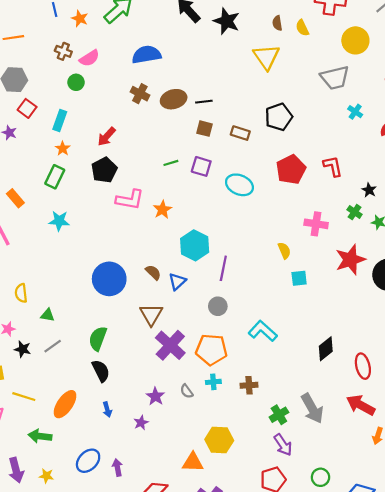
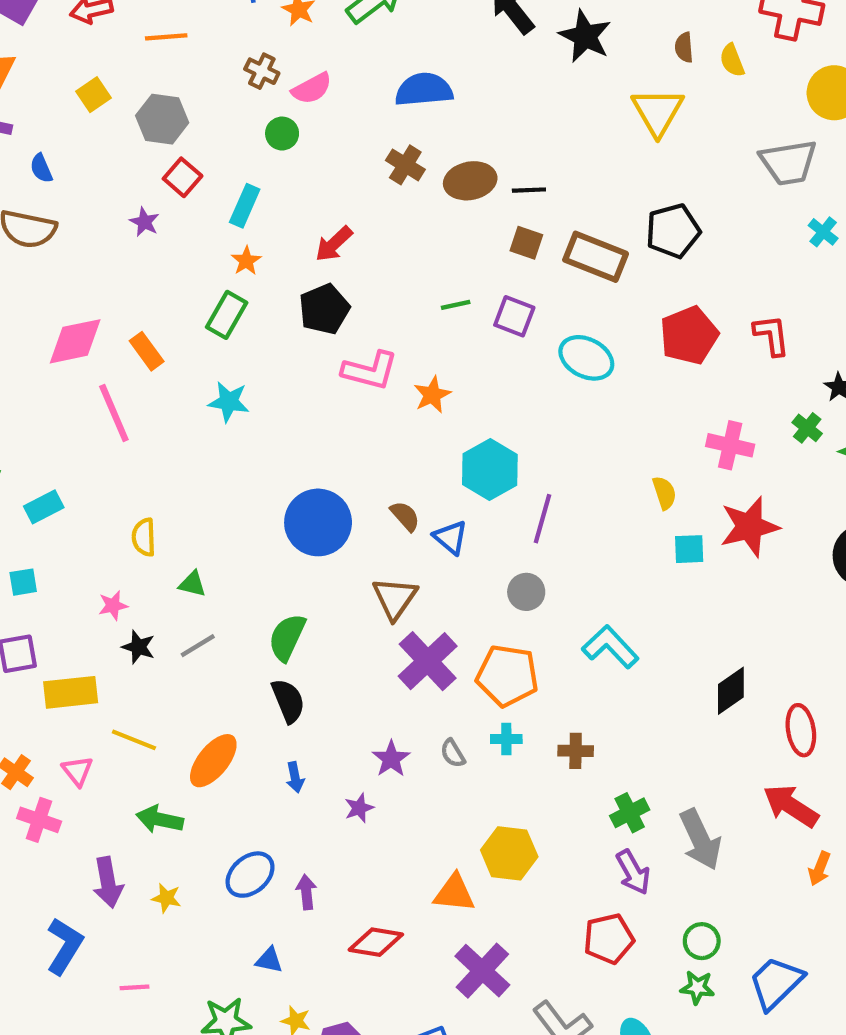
brown rectangle: (240, 133) -> (596, 257), size x1.6
red star: (350, 260) -> (749, 527), moved
blue triangle: (177, 281) -> (451, 537), turned -42
gray arrow: (312, 408) -> (700, 839), moved

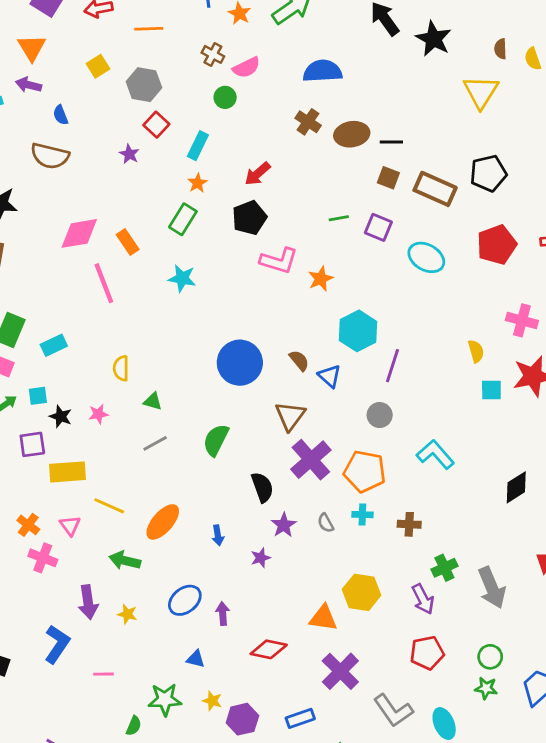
black star: (138, 647) -> (61, 417), moved
black semicircle: (288, 701) -> (262, 487), moved
purple arrow: (633, 872) -> (423, 599), moved

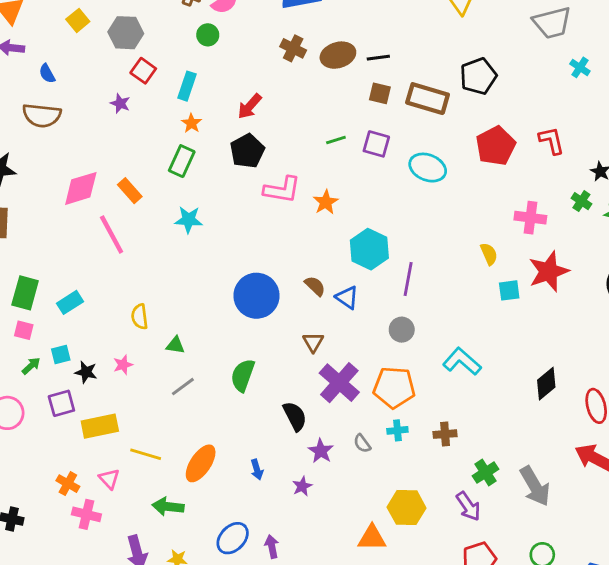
brown triangle: (290, 416) -> (313, 342), size x0.7

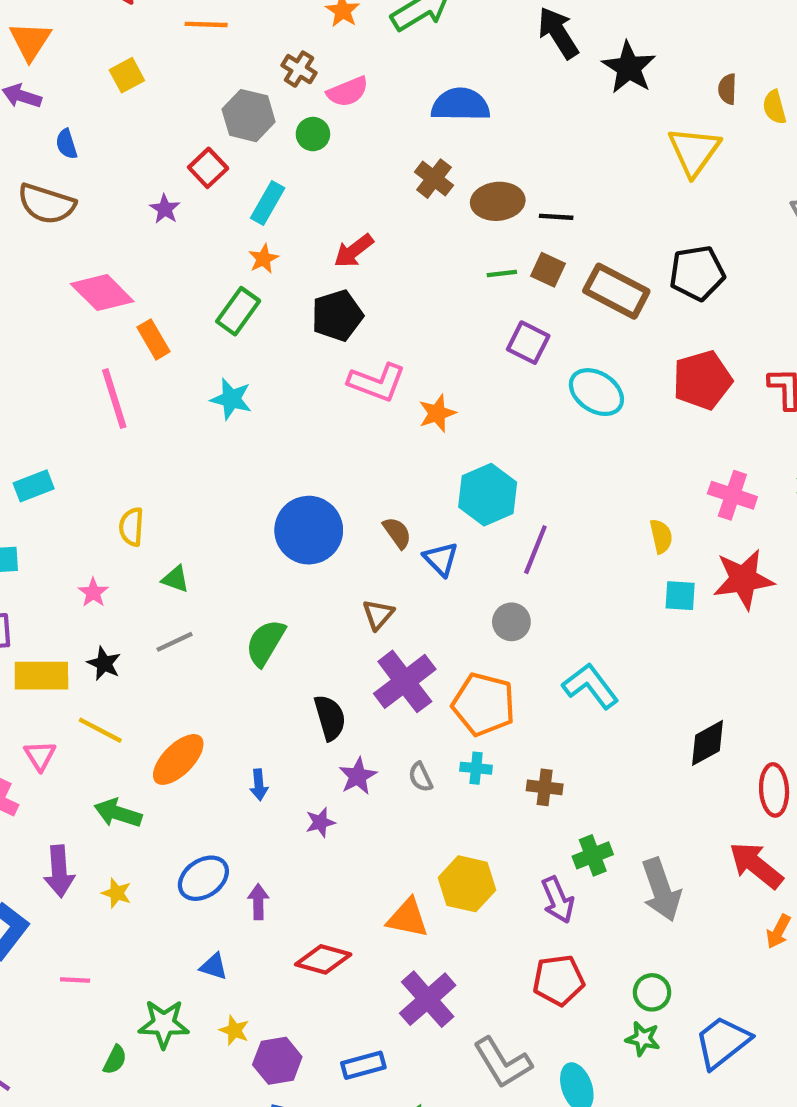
gray hexagon: (126, 33) -> (249, 116), moved
green line: (336, 140) -> (502, 274), moved
pink diamond: (81, 188) -> (102, 293), moved, turned 51
pink star: (123, 365) -> (93, 593), turned -30
black star: (86, 372) -> (104, 664), moved

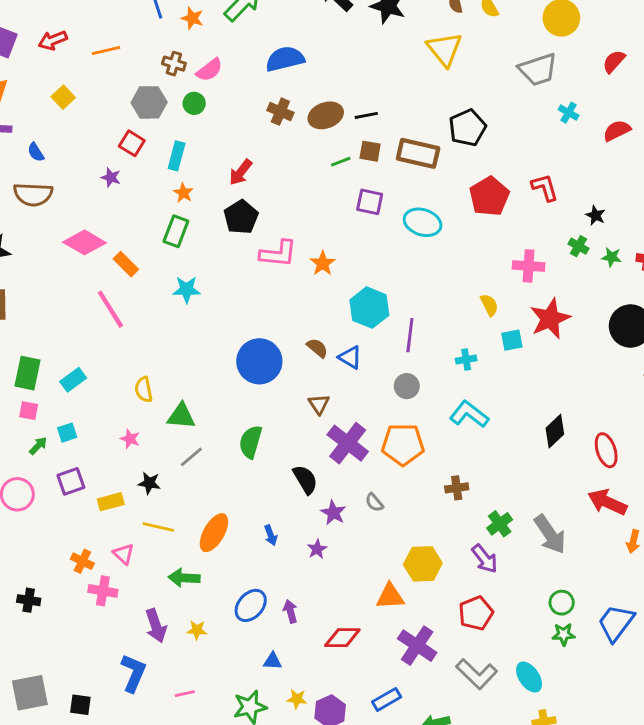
green triangle: (175, 579) -> (181, 416), size x1.5
yellow rectangle: (41, 676) -> (111, 502), size x0.7
cyan cross: (476, 768) -> (466, 359), moved
red pentagon: (558, 980) -> (476, 613), moved

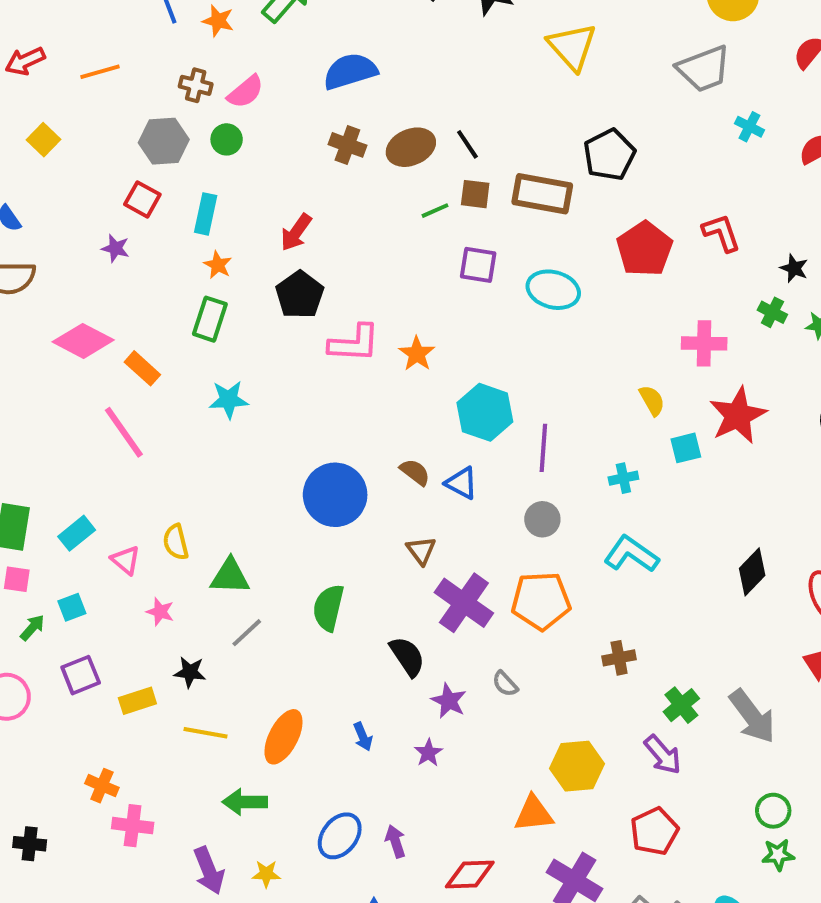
black line: (366, 115) -> (467, 144), turned 70
pink triangle: (124, 554) -> (126, 560), moved

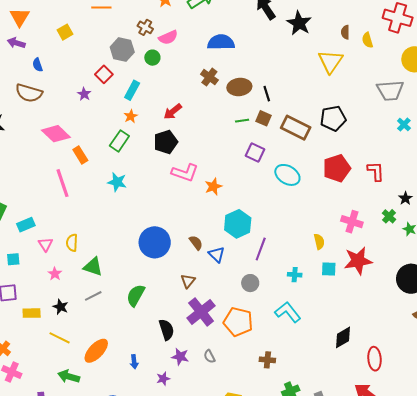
purple star: (449, 701) -> (180, 357), turned -30

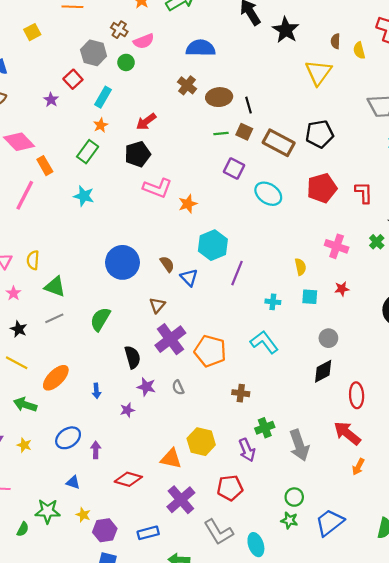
pink line: (63, 183) -> (25, 195), turned 44
red star: (358, 261) -> (342, 289), size x0.5
gray circle: (250, 283) -> (328, 338), moved

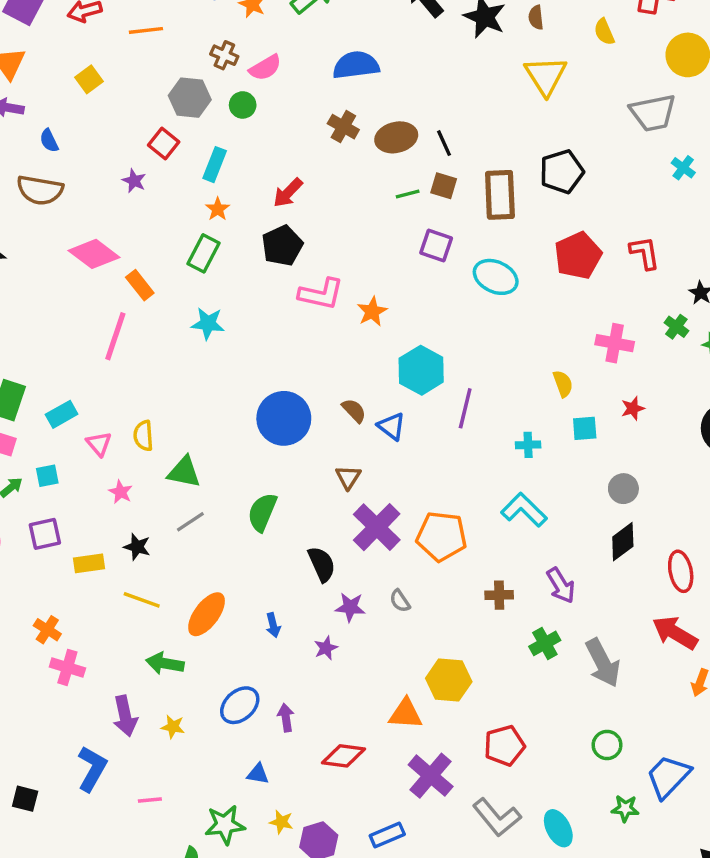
brown semicircle: (335, 41) -> (536, 17), moved
brown rectangle: (279, 143) -> (500, 195), turned 68
purple arrow: (247, 450) -> (561, 585), moved
green star: (289, 520) -> (625, 808), moved

